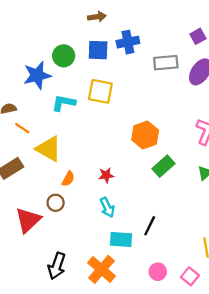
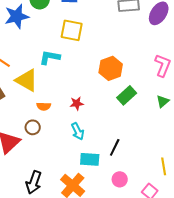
cyan L-shape: (64, 103) -> (50, 57), moved
orange semicircle: (68, 179) -> (44, 106), turned 64
pink circle: (158, 272) -> (120, 179), moved

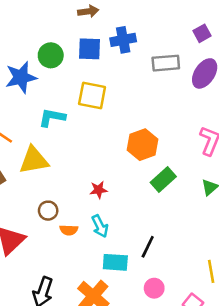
cyan L-shape: (50, 57) -> (52, 117), moved
yellow triangle: (27, 80) -> (34, 160), turned -40
orange semicircle: (44, 106) -> (69, 230), moved
brown circle: (33, 127) -> (48, 211), moved

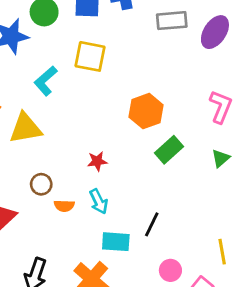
cyan L-shape: (52, 117) -> (46, 81), turned -52
pink circle: (154, 288) -> (170, 270), moved

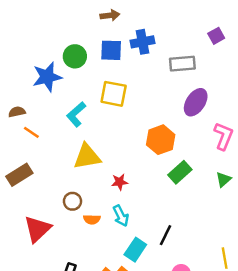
purple ellipse: (215, 32) -> (196, 102), moved
yellow triangle: (25, 128) -> (87, 157), moved
cyan rectangle: (116, 242) -> (135, 250), turned -60

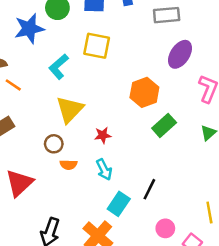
yellow triangle: (87, 157) -> (70, 109), turned -36
brown circle: (72, 201) -> (54, 144), moved
orange semicircle: (92, 219) -> (68, 165), moved

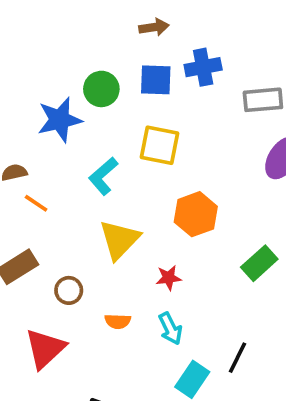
orange hexagon: (144, 92) -> (196, 214), moved
brown circle: (54, 144) -> (69, 290), moved

